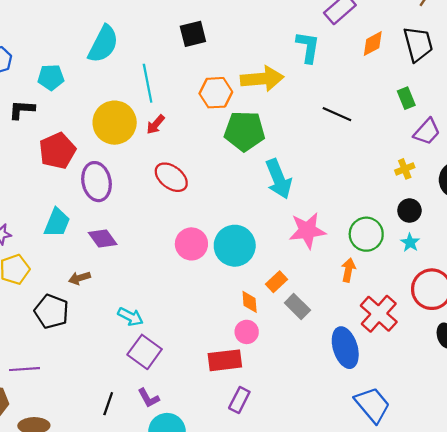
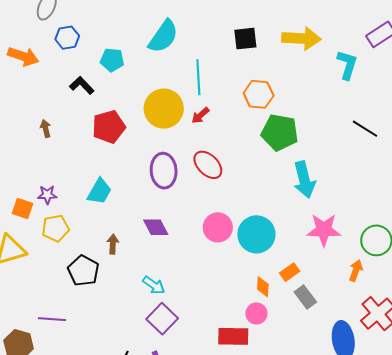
yellow arrow: (262, 79) -> (301, 38), moved
black L-shape: (22, 110) -> (82, 85), turned 35
purple ellipse: (97, 182) -> (164, 171), moved
purple diamond: (103, 238) -> (156, 227), moved
brown arrow: (80, 278) -> (113, 244), turned 102

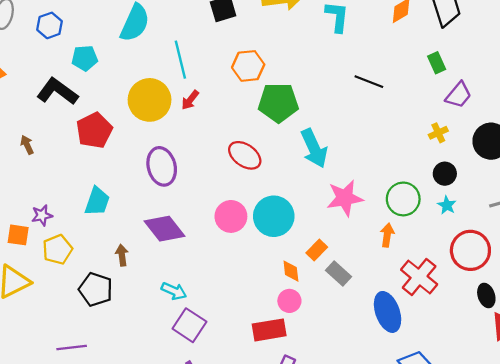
blue hexagon: (67, 38) -> (50, 25), moved
black L-shape: (82, 85) -> (57, 91), size x1.5
red ellipse: (208, 165) -> (245, 155), moved
purple diamond: (156, 227) -> (164, 229), size x1.4

